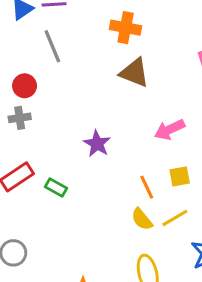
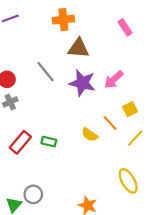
gray line: (52, 46) -> (45, 72), moved
purple star: (97, 144) -> (82, 83), moved, size x1.4
yellow semicircle: (142, 219) -> (90, 135), moved

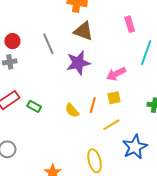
pink arrow: (114, 80) -> (116, 74), moved
purple star: (82, 83) -> (78, 63), turned 30
orange line: (110, 123) -> (93, 105), turned 42

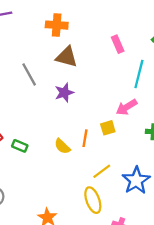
purple star: (78, 63) -> (64, 93), size x0.7
pink arrow: (116, 74) -> (127, 107), moved
yellow line: (111, 125) -> (102, 171), moved

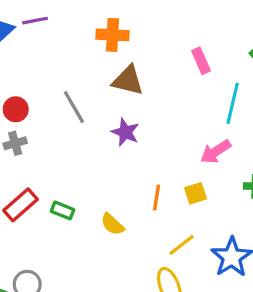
purple star: (64, 93) -> (125, 132), turned -30
yellow square: (108, 128) -> (195, 193), moved
yellow semicircle: (62, 146) -> (112, 224), moved

